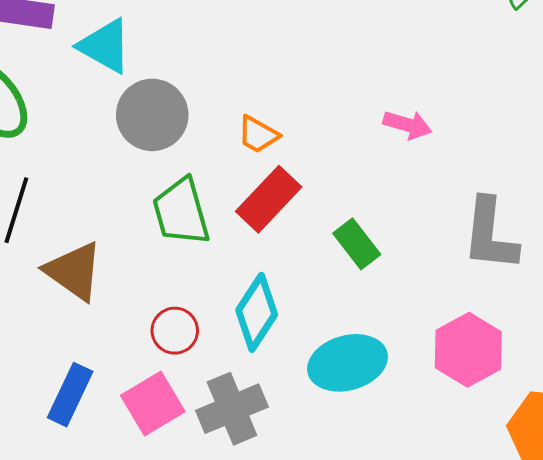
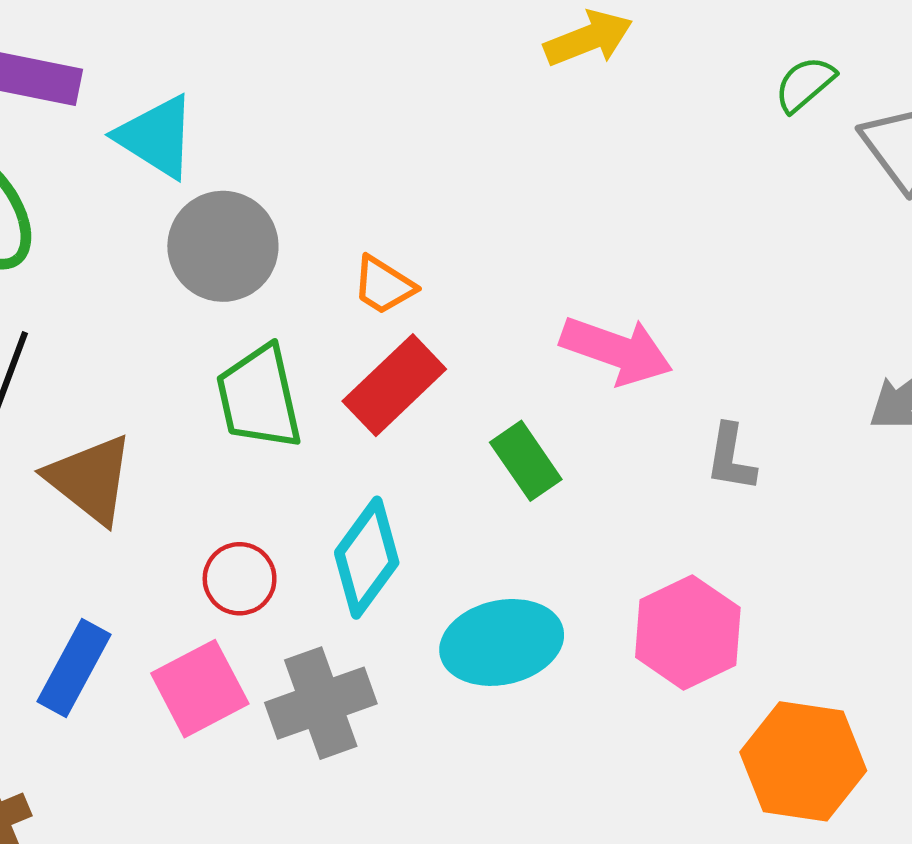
pink arrow: (407, 125) -> (616, 350), moved, size x1.5
gray L-shape: (490, 235) -> (731, 458), size x0.6

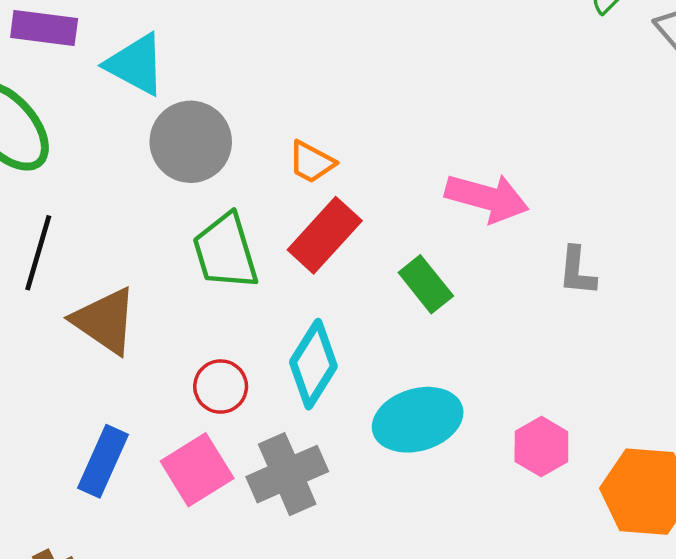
pink hexagon: (688, 632) -> (541, 447), moved, size x0.7

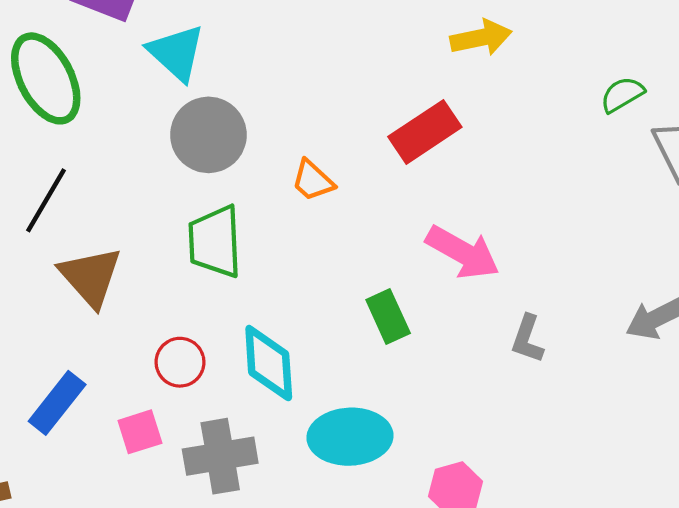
red rectangle: (325, 235) -> (425, 132), moved
cyan diamond: (313, 364) -> (269, 363), turned -50
pink square: (197, 470) -> (140, 432), size x0.7

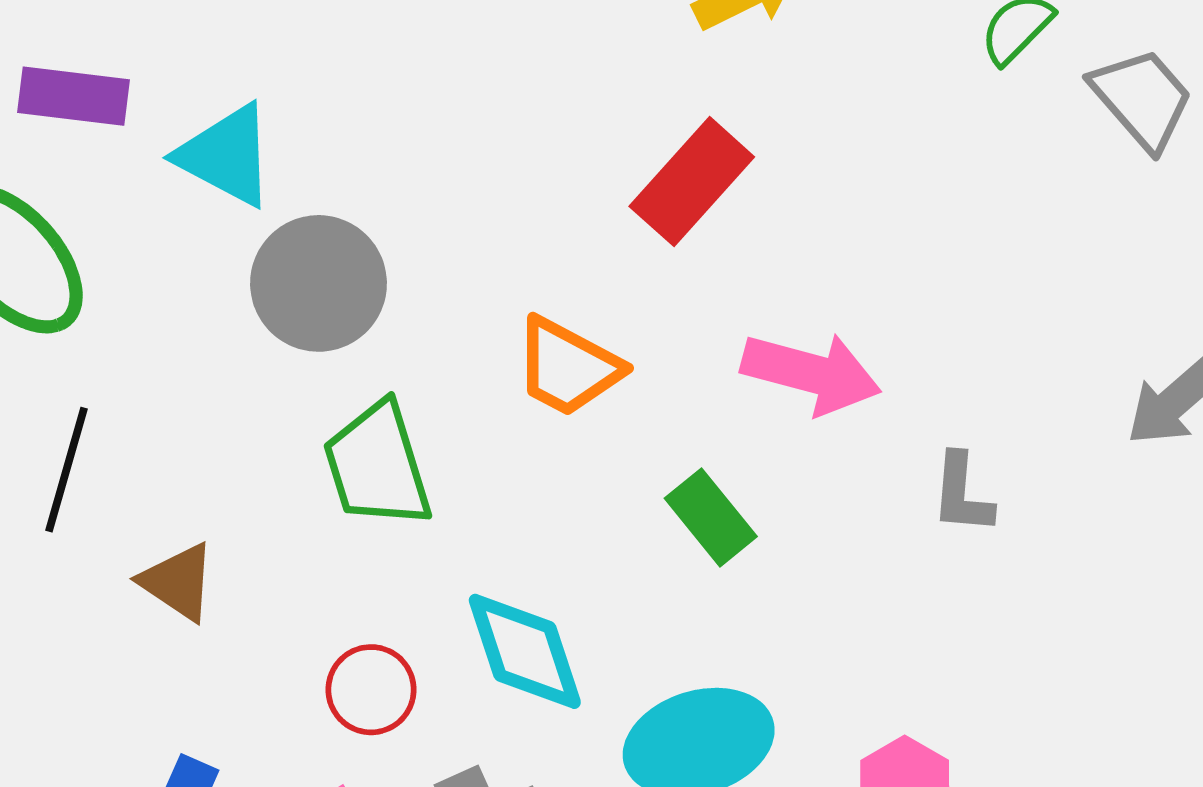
orange trapezoid: (313, 181) -> (568, 367), moved, size x1.4
brown triangle: (91, 277) -> (178, 582), size x0.7

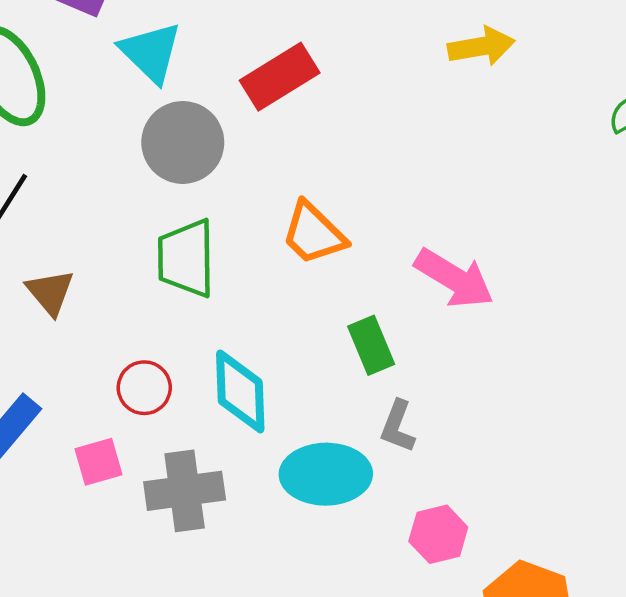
red rectangle: (692, 182) -> (280, 77), moved
gray L-shape: (962, 494) -> (398, 426), moved

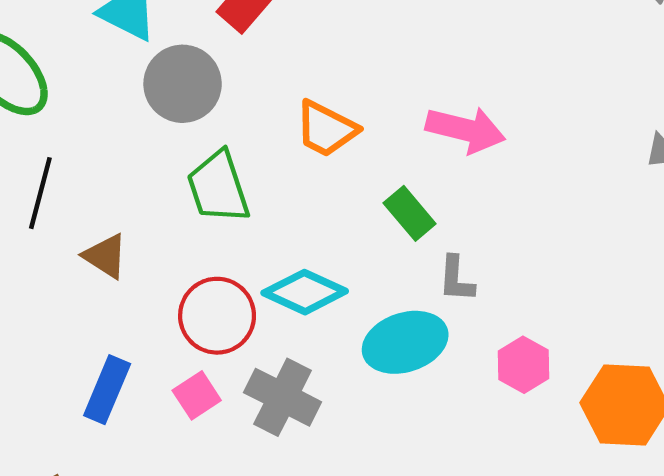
red circle: (144, 388) -> (217, 316), size x1.5
cyan diamond: (240, 392) -> (305, 292), turned -46
gray cross: (185, 491) -> (283, 397), turned -38

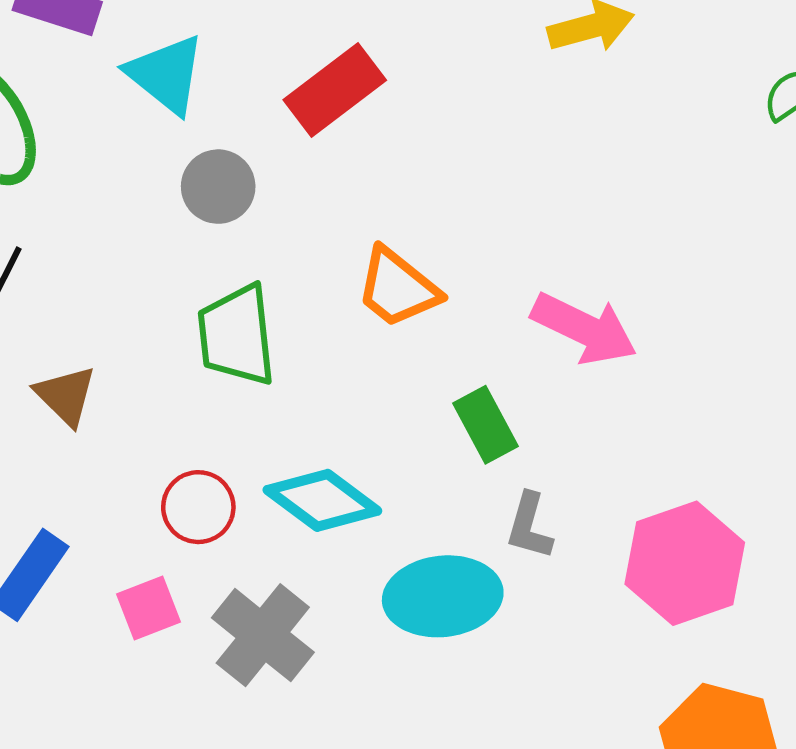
gray circle: (183, 84) -> (218, 187), size x0.7
red circle: (217, 316) -> (198, 507), size x0.7
pink hexagon: (523, 365) -> (685, 563), moved, size x1.6

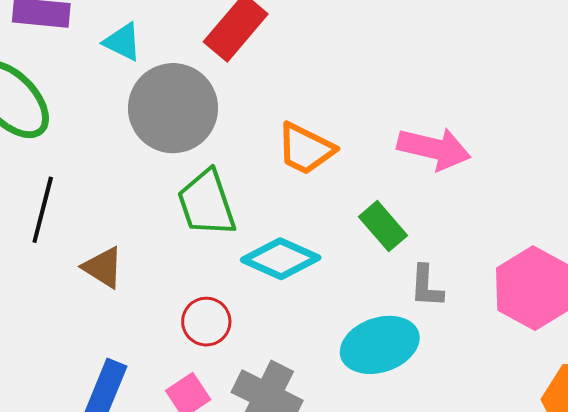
cyan triangle: (166, 74) -> (123, 42), size x0.7
gray circle: (218, 187) -> (173, 108), size x1.8
cyan diamond: (322, 500) -> (281, 259), moved

